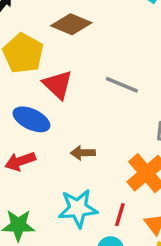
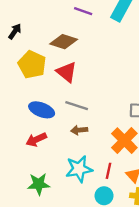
red triangle: (58, 85) -> (67, 72), moved
gray line: (122, 85) -> (77, 106), moved

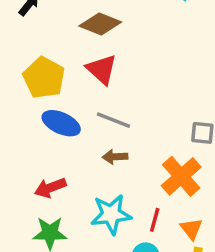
yellow pentagon: (32, 65) -> (44, 78), moved
red arrow: (36, 140) -> (50, 188), moved

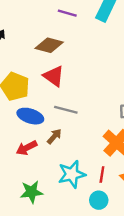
brown arrow: (115, 157) -> (54, 136), moved, turned 140
red arrow: (50, 188) -> (27, 148), moved

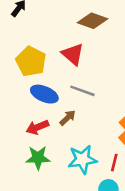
brown diamond: (49, 45) -> (92, 21), moved
green star: (31, 192) -> (38, 158), moved

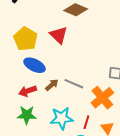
gray line: (82, 91) -> (74, 84), moved

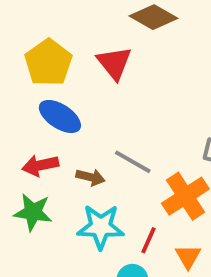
brown arrow: (52, 85) -> (90, 177), moved, turned 48

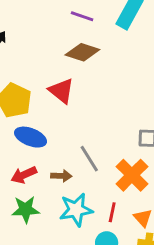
gray line: (133, 162) -> (89, 159), turned 40

